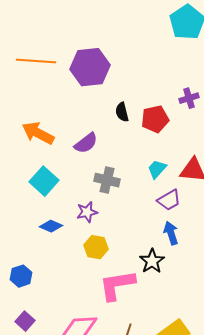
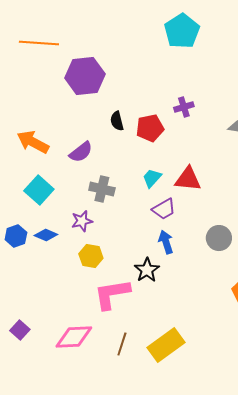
orange line: (36, 61) -> (39, 43), moved
blue hexagon: (21, 276) -> (16, 236), moved

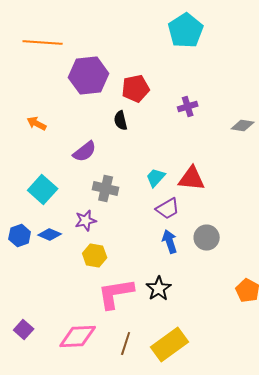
red pentagon: (150, 128) -> (136, 88), moved
orange arrow: (33, 142) -> (37, 124), moved, size x0.6
gray circle: (219, 238) -> (207, 238), moved
black star: (147, 270) -> (159, 288), moved

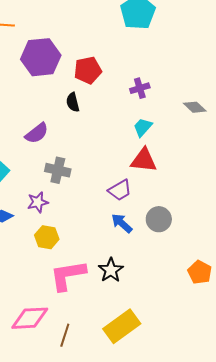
gray diamond: (243, 126) -> (195, 107), turned 35
cyan trapezoid: (156, 178) -> (143, 127), moved
blue arrow: (170, 242) -> (122, 223), turned -30
brown line: (126, 344) -> (65, 335), moved

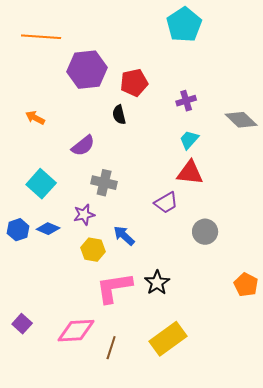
gray diamond: (195, 107) -> (241, 120), size x1.4
blue arrow: (122, 223) -> (124, 236), moved

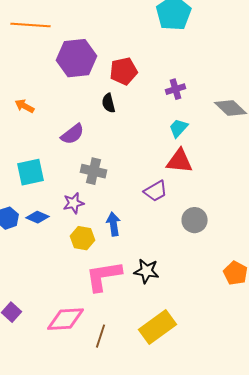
cyan square: (41, 184) -> (30, 172), turned 36
blue arrow: (124, 236) -> (114, 224), turned 40
black star: (157, 283) -> (146, 271), turned -30

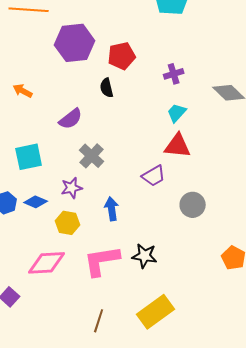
gray cross: (94, 171) -> (92, 156), turned 30
yellow hexagon: (82, 238) -> (68, 223), moved
pink diamond: (66, 319) -> (47, 263), moved

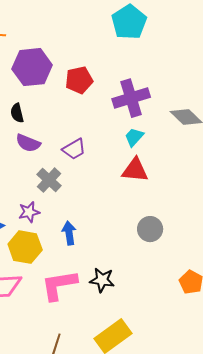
purple cross: (174, 74) -> (131, 98), size x1.8
black semicircle: (107, 88) -> (17, 113), moved
purple semicircle: (71, 119) -> (28, 143), turned 60
purple trapezoid: (154, 176) -> (74, 149), moved
yellow hexagon: (68, 223) -> (25, 247), size x1.4

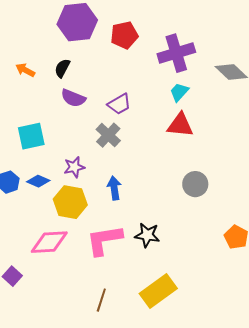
black semicircle: (17, 113) -> (62, 68), turned 42
gray cross: (49, 180) -> (108, 135), moved

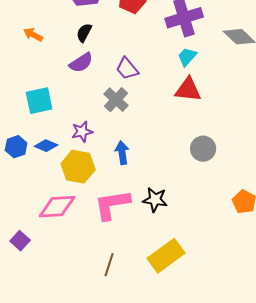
black semicircle: (62, 68) -> (84, 33), moved
purple semicircle: (73, 98) -> (81, 63), turned -55
purple trapezoid: (119, 104) -> (127, 69), turned 80

